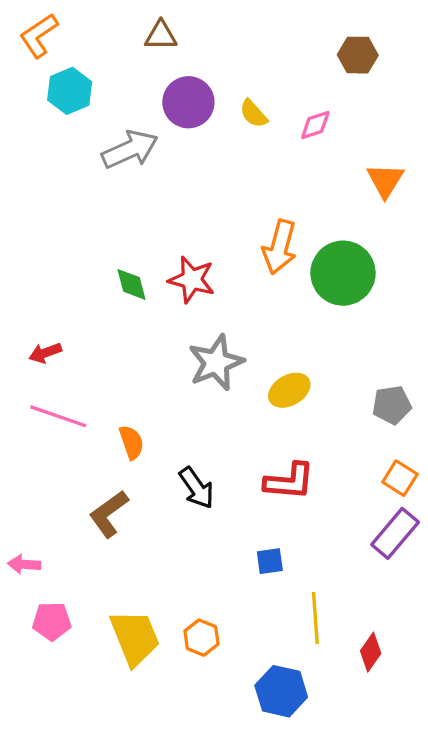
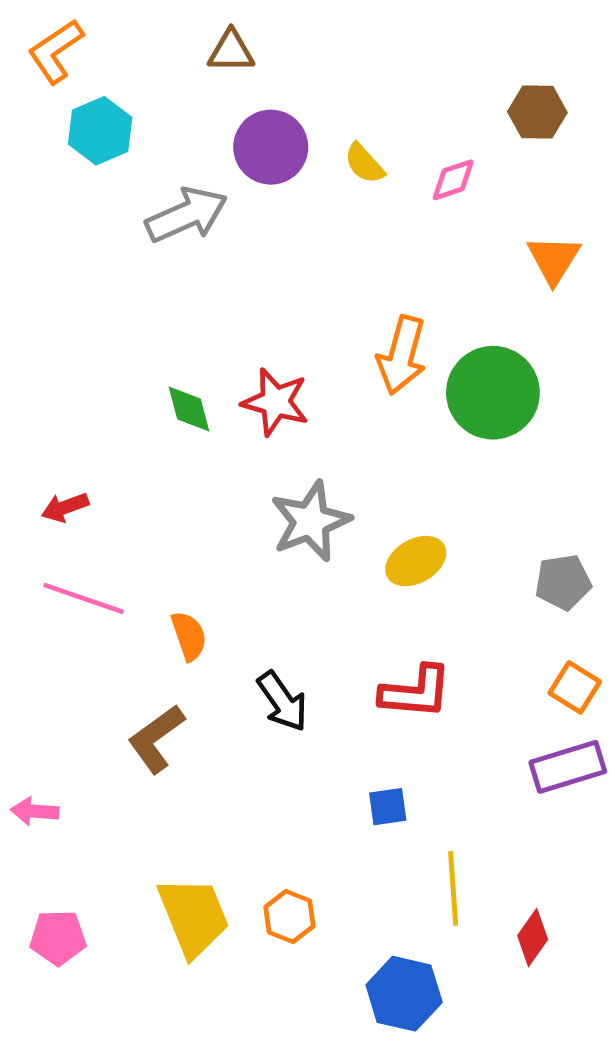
brown hexagon: (358, 55) -> (537, 112), moved
purple rectangle: (395, 533) -> (568, 767), turned 33
pink pentagon: (52, 621) -> (58, 938), moved

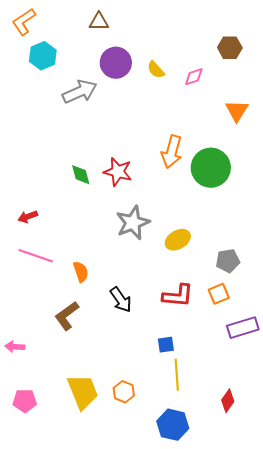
gray pentagon: (563, 582) -> (228, 261), moved
orange square: (575, 687) -> (219, 294), moved, turned 35
yellow line: (453, 888) -> (177, 375), moved

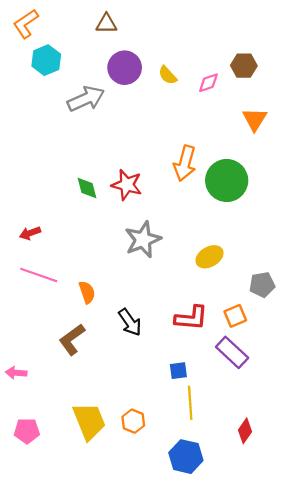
brown hexagon: (230, 48) -> (244, 66), moved
yellow ellipse: (178, 240) -> (209, 257), moved
gray pentagon: (228, 261) -> (262, 285), moved
purple rectangle: (243, 328) -> (232, 352), moved, turned 60

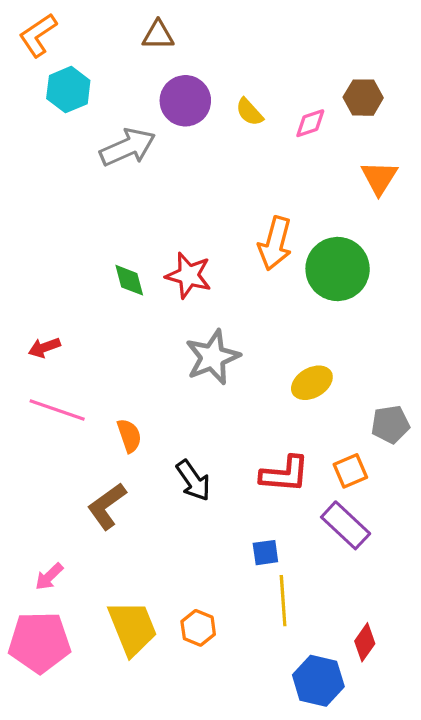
pink arrow: (16, 373) -> (49, 577), moved, turned -48
pink pentagon: (27, 431) -> (40, 642), size x1.6
blue hexagon: (186, 457) -> (318, 681), moved

